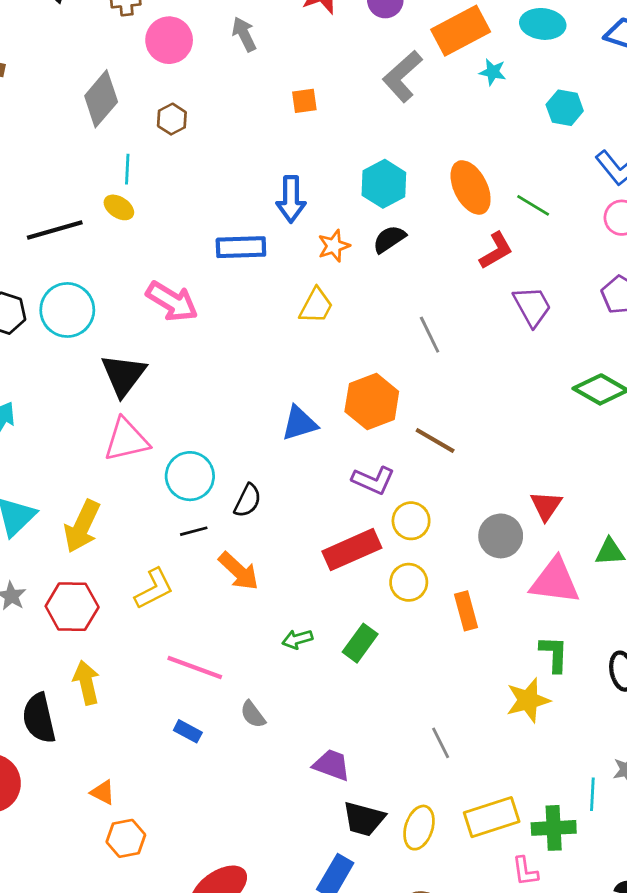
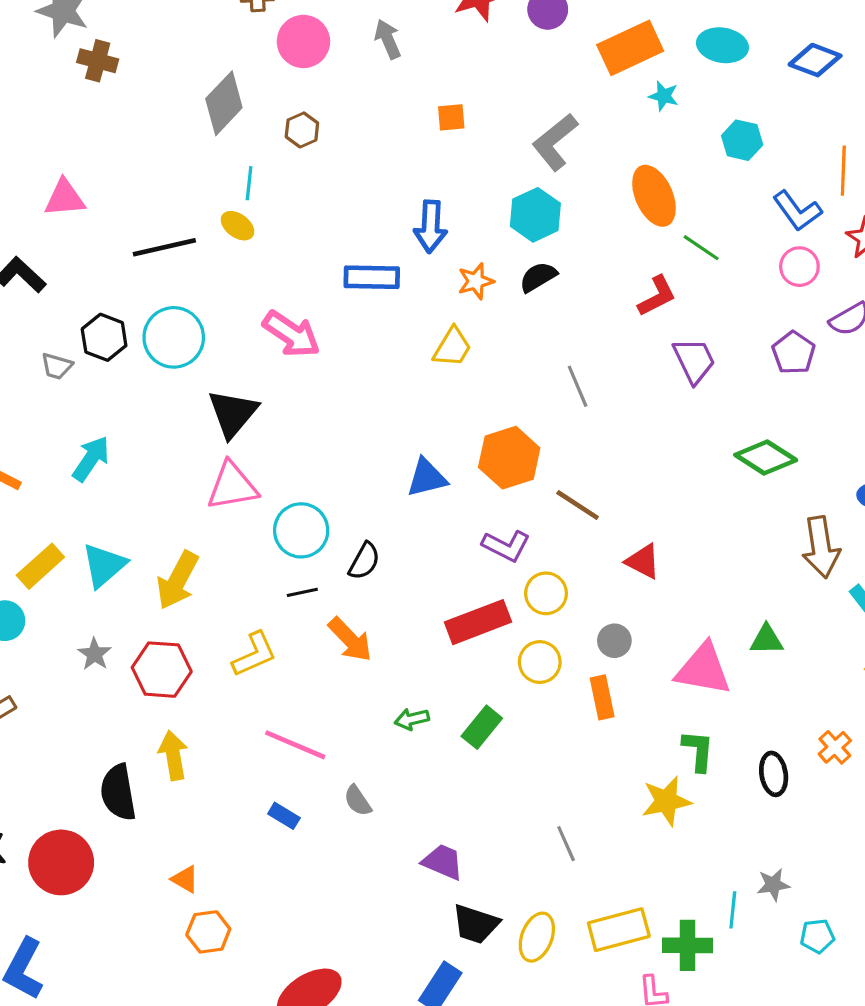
gray L-shape: (402, 76) -> (555, 142), moved
orange ellipse: (471, 187) -> (654, 196), moved
red triangle: (546, 506) -> (643, 561), moved, turned -40
gray circle: (501, 536) -> (614, 641), moved, size x0.7

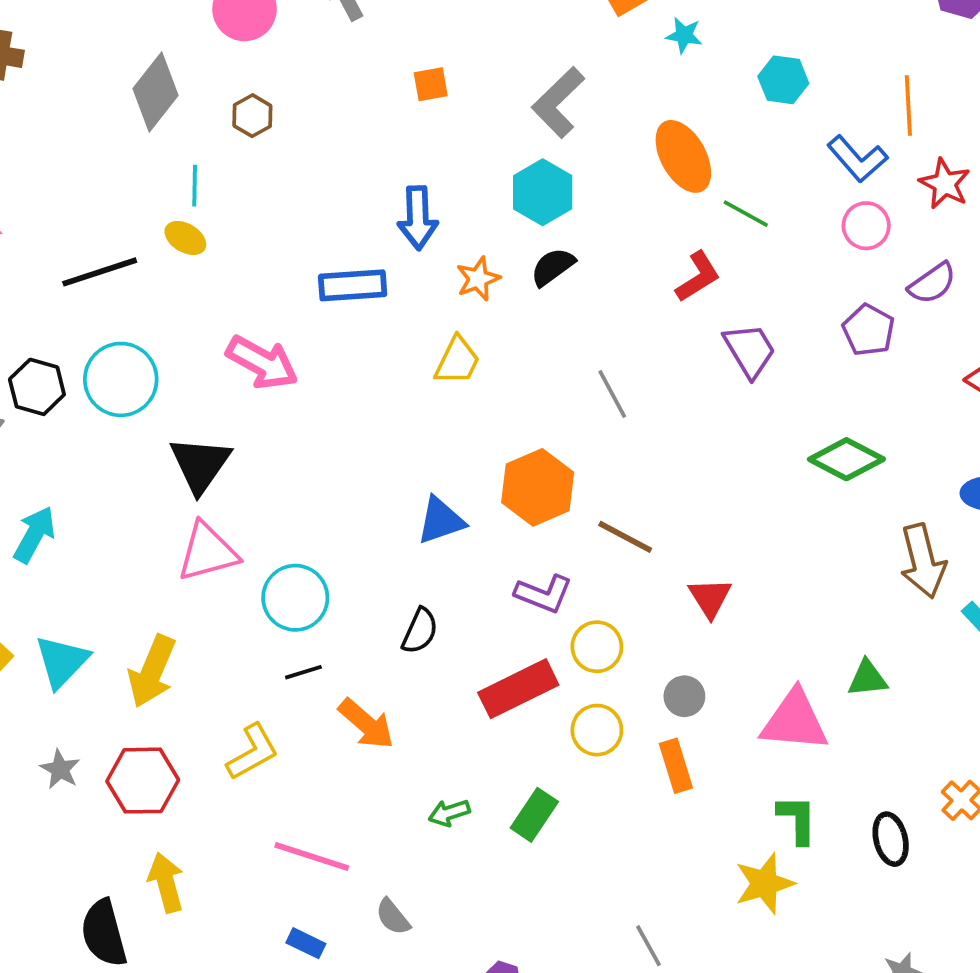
black semicircle: (364, 561) -> (420, 631), moved
red triangle: (643, 561) -> (710, 598), turned 36

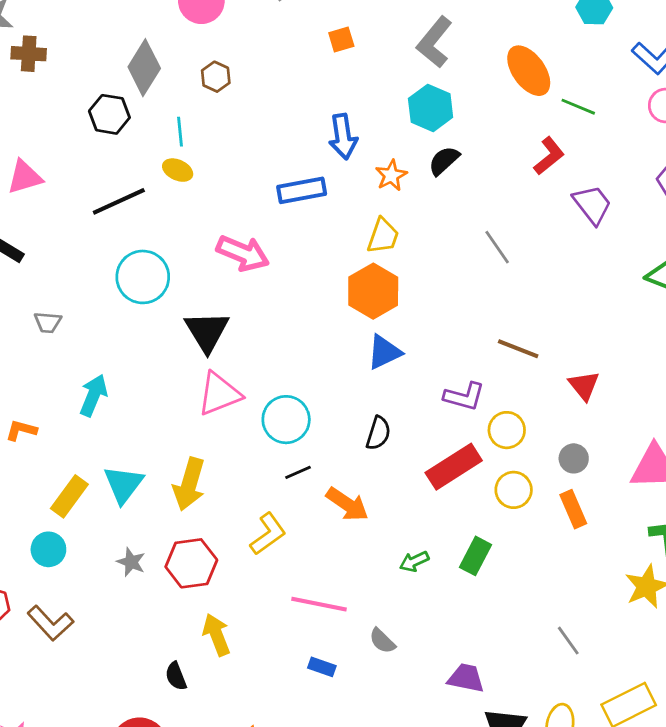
black hexagon: (37, 387) -> (109, 114), moved
orange hexagon: (538, 487) -> (373, 291), moved
black semicircle: (104, 933) -> (176, 676), size x0.6

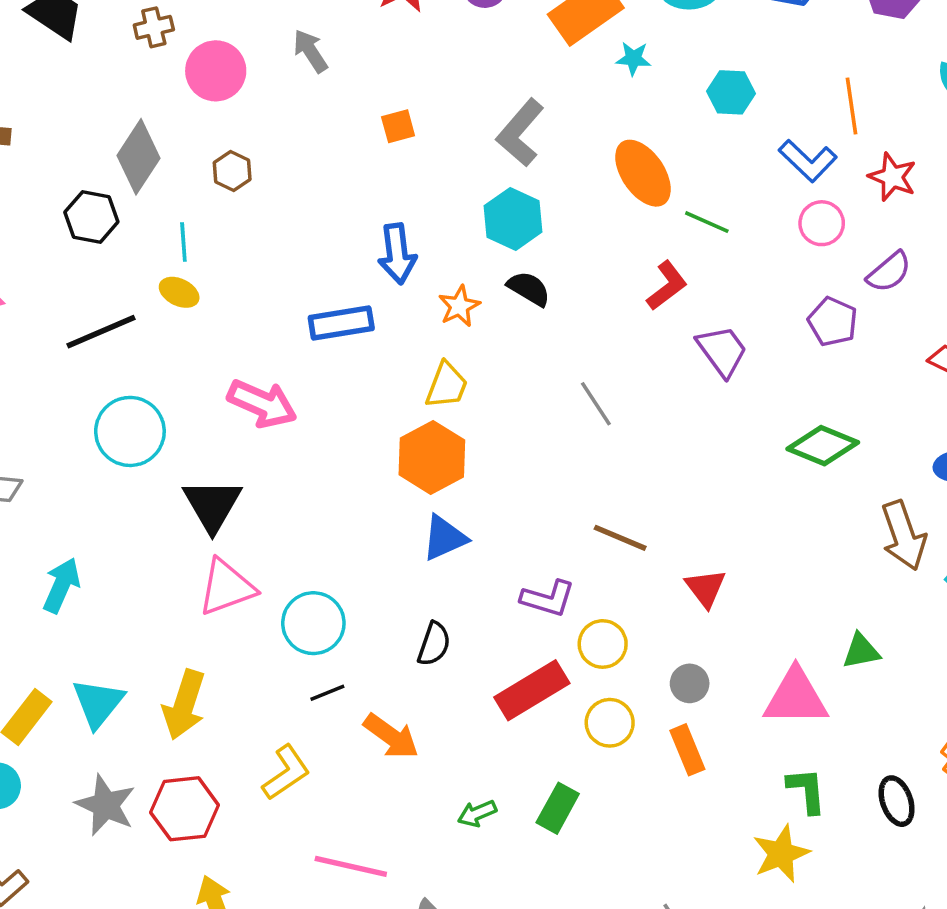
black semicircle: (444, 161) -> (529, 289), turned 72
gray star: (131, 562) -> (106, 805), size x1.6

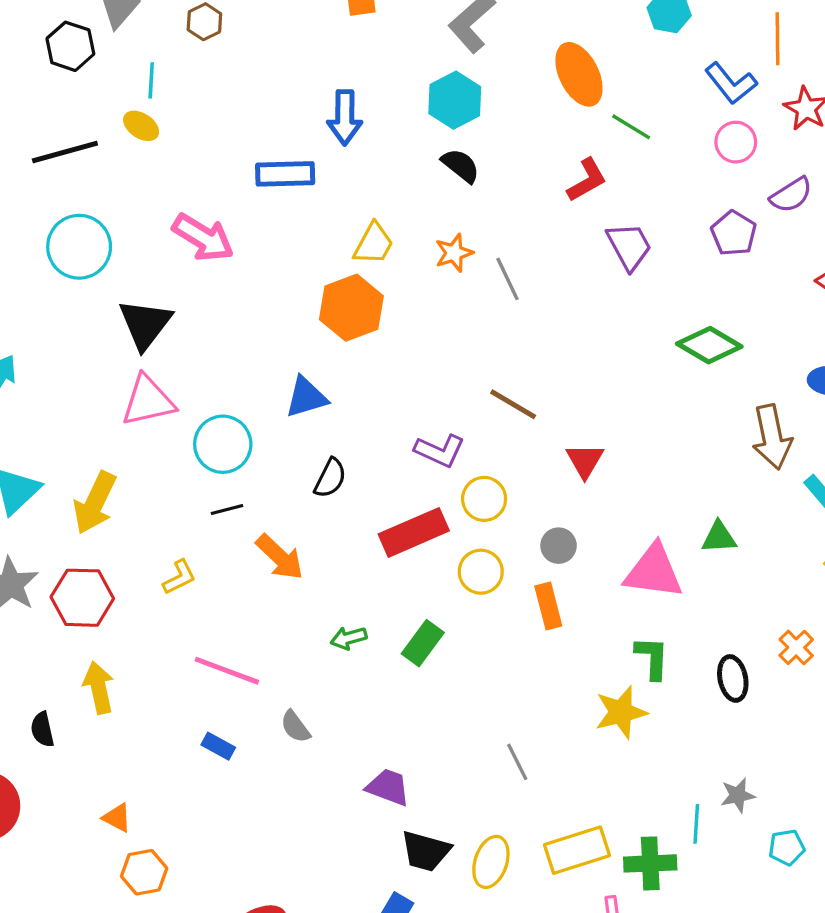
orange star: (459, 306) -> (454, 253), moved
blue triangle: (444, 538) -> (306, 397), moved
yellow L-shape: (286, 773) -> (179, 577), size x0.7

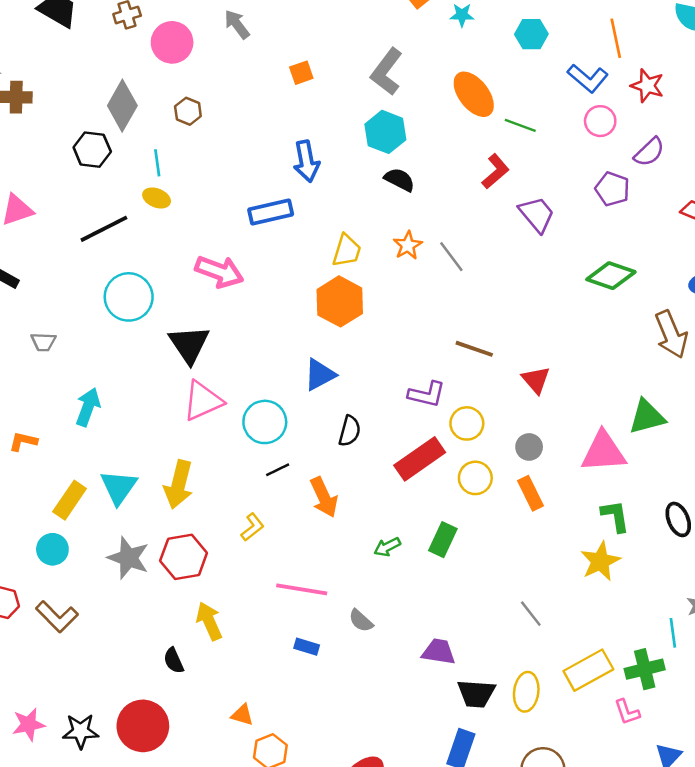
green triangle: (719, 537) -> (647, 417), size x1.4
orange arrow: (280, 557) -> (324, 497), turned 33

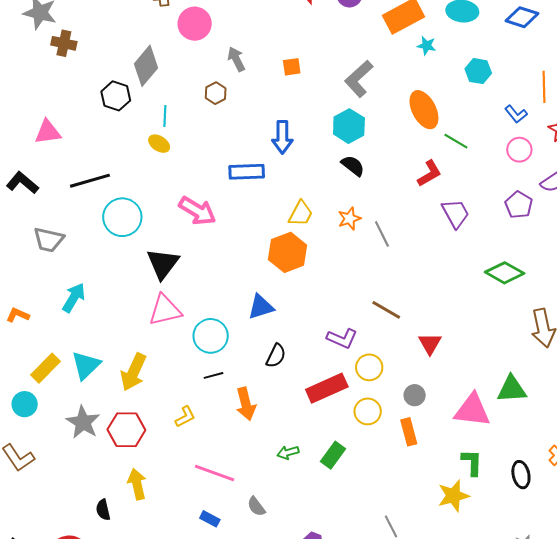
gray arrow: (237, 24) -> (236, 59), moved
blue L-shape: (588, 78) -> (516, 114), size x0.7
brown hexagon: (188, 111) -> (216, 93), moved
black line: (104, 229) -> (90, 181), moved
gray trapezoid: (43, 342) -> (49, 240), size x1.5

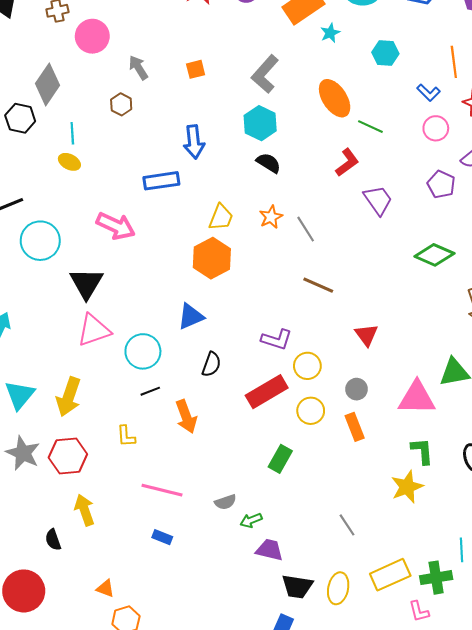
cyan star: (427, 46) -> (330, 33), turned -30
brown line: (386, 310) -> (318, 285), moved
yellow L-shape: (185, 417) -> (126, 436), turned 120
green arrow: (288, 452) -> (251, 520), moved
gray semicircle: (256, 507) -> (225, 502), moved, turned -65

